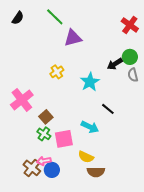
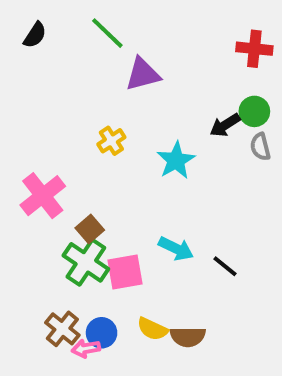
red cross: (130, 25) -> (254, 49), turned -30
black line: (108, 109) -> (225, 266), moved
green cross: (44, 134) -> (86, 262), size x1.6
yellow semicircle: (86, 157) -> (152, 329), moved
pink arrow: (44, 161) -> (86, 348), moved

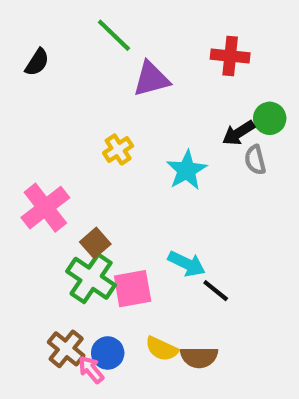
black semicircle: (35, 35) -> (37, 62), moved
red cross: (254, 49) -> (230, 56), moved
gray semicircle: (260, 147) -> (255, 160), moved
black line: (225, 266) -> (216, 291), moved
pink arrow: (86, 348) -> (91, 370), turned 60

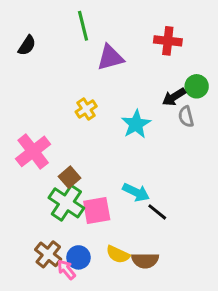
green line: (114, 35) -> (83, 26), turned 32

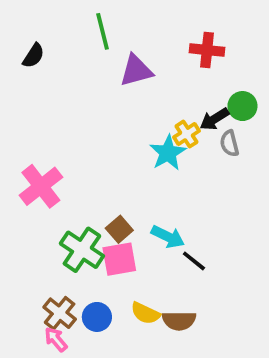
yellow cross: (86, 109) -> (186, 134), moved
brown square: (69, 177) -> (119, 229), moved
pink arrow: (66, 270) -> (56, 339), moved

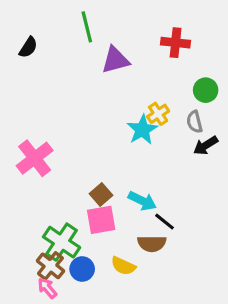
black arrow: (214, 119) -> (206, 146), moved
green cross: (82, 250) -> (62, 242), moved
brown semicircle: (179, 321) -> (152, 244), moved

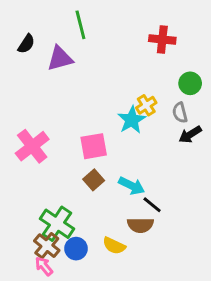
purple triangle: (115, 60) -> (60, 58), moved
pink square: (101, 220) -> (94, 146), moved

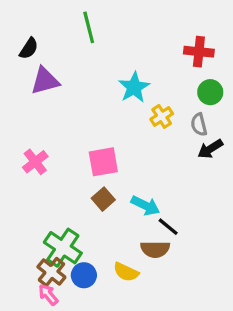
red cross: (162, 39) -> (199, 52), moved
purple triangle: (60, 58) -> (45, 81), moved
cyan star: (132, 120) -> (134, 87), moved
pink cross: (32, 146) -> (35, 162), size x0.7

